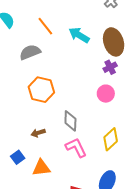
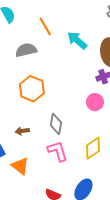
orange triangle: (41, 168) -> (20, 166), turned 36

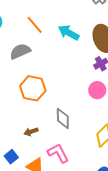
pink L-shape: (58, 151) -> (58, 153), moved

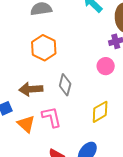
brown arrow: (31, 132) -> (31, 89), size x1.6

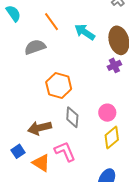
orange hexagon: (44, 48) -> (59, 86), moved
pink circle: (106, 66) -> (107, 113), moved

